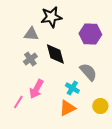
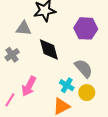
gray cross: (30, 59) -> (12, 55), moved
yellow circle: (100, 106) -> (87, 93), moved

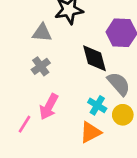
black diamond: (49, 49) -> (95, 58), moved
gray cross: (12, 55) -> (41, 66), moved

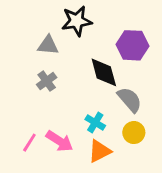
cyan cross: (97, 105) -> (95, 123), moved
pink arrow: (49, 107) -> (59, 141), moved, turned -85

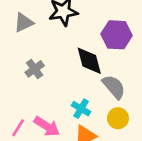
gray triangle: (48, 45) -> (24, 22), moved, turned -30

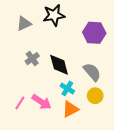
black diamond: (89, 61) -> (59, 65), moved

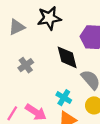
black diamond: (59, 65) -> (67, 57), moved

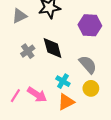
black diamond: (67, 57) -> (53, 48), moved

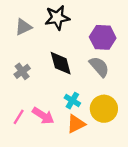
gray cross: (28, 51) -> (22, 71), moved
gray semicircle: (88, 65) -> (99, 67), moved
yellow circle: (91, 88) -> (104, 109), size x1.5

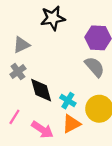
gray triangle: (23, 27) -> (21, 45), moved
black diamond: (61, 63) -> (41, 90), moved
pink arrow: (43, 116) -> (42, 130), moved

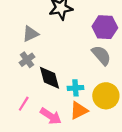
cyan cross: (68, 101) -> (75, 88), turned -35

